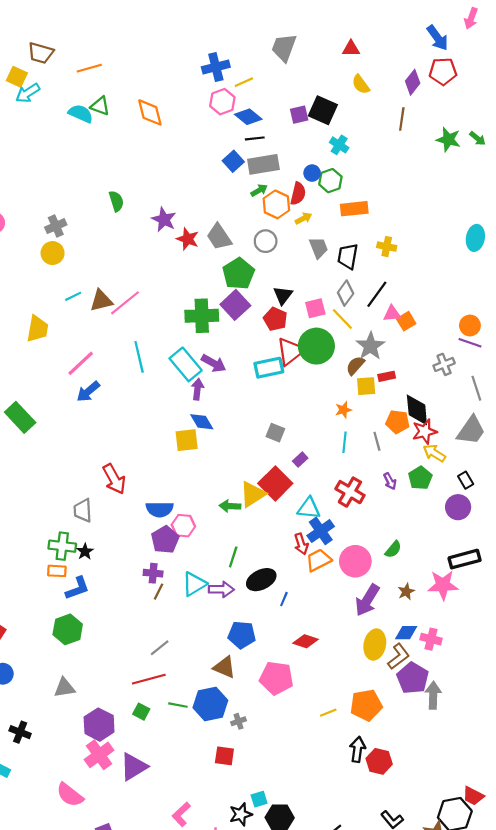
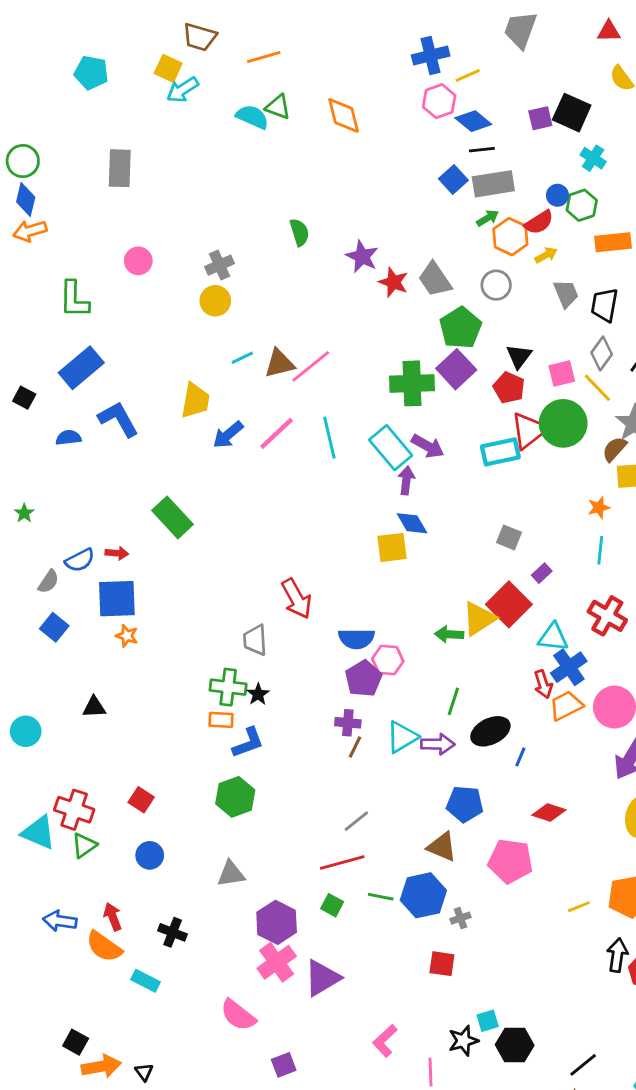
red semicircle: (298, 194) -> (539, 222), turned 45
pink line: (81, 363) -> (277, 433), moved
blue arrow: (88, 391) -> (228, 435), moved

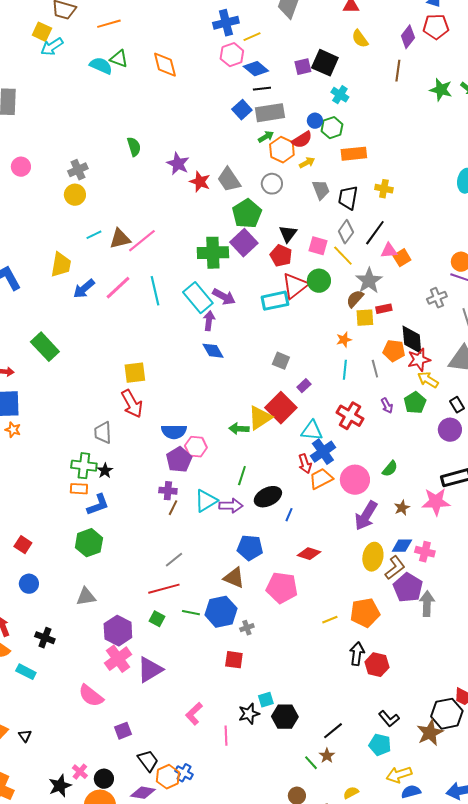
pink square: (562, 373) -> (318, 246), turned 30
green circle: (563, 423) -> (319, 281), size x0.7
yellow square: (392, 547) -> (135, 373), moved

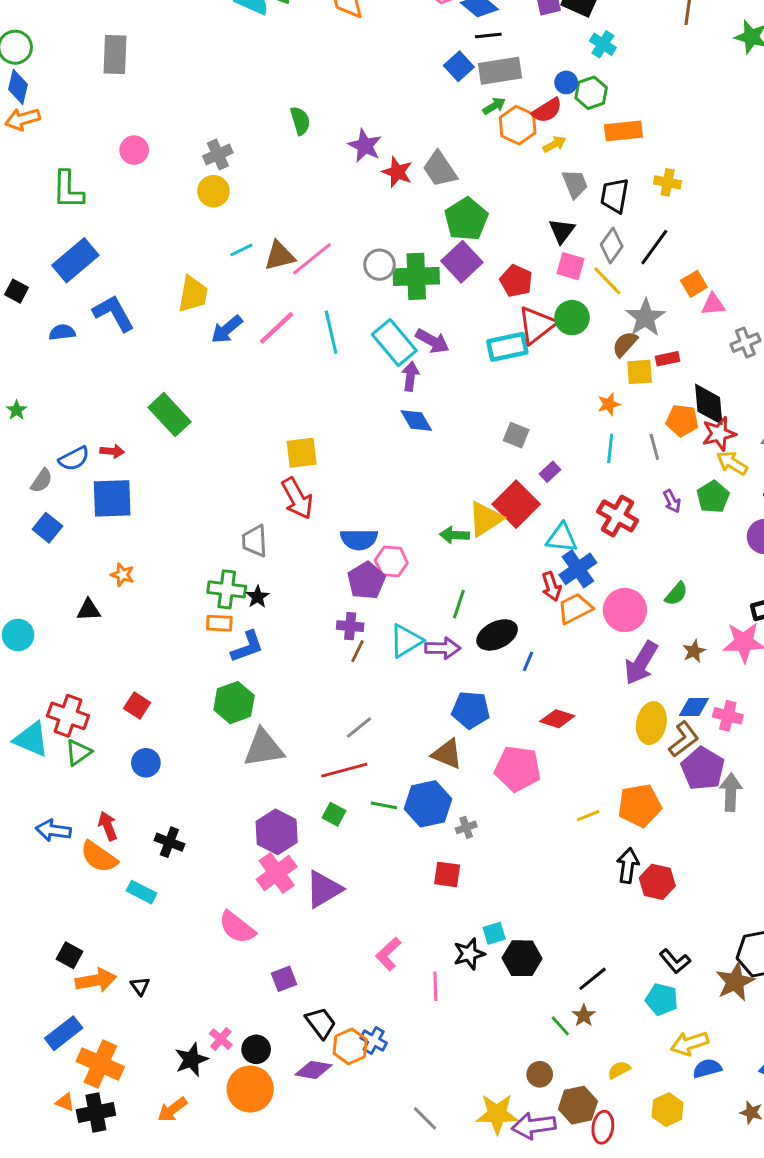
gray circle: (272, 184) -> (380, 265), moved
black triangle: (288, 234) -> (562, 231), moved
pink triangle: (389, 251) -> (713, 304), moved
orange star: (13, 430) -> (122, 575), moved
gray triangle: (86, 597) -> (263, 748), moved, size x1.4

